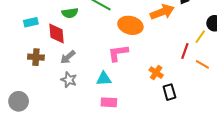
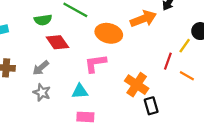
red diamond: (57, 34) -> (57, 42), moved, turned -30
orange cross: (156, 73) -> (137, 85), size x1.5

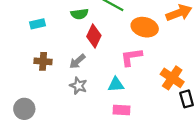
red diamond: (57, 42) -> (94, 36), turned 60

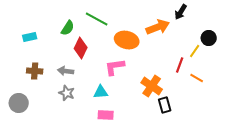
green semicircle: (79, 14) -> (68, 28), turned -49
gray arrow: (77, 61) -> (66, 71), turned 49
gray circle: (24, 109) -> (19, 103), moved

